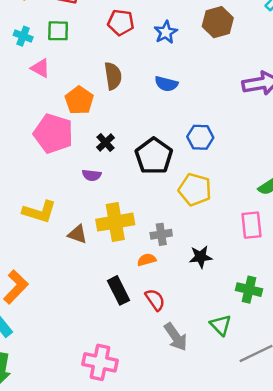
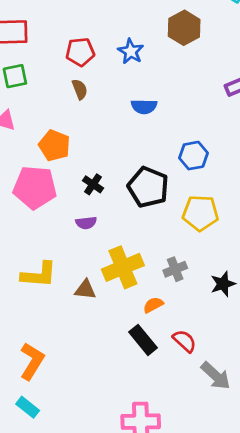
brown semicircle: (113, 76) -> (80, 89), moved, size x0.7
orange semicircle: (147, 260) -> (153, 305), moved

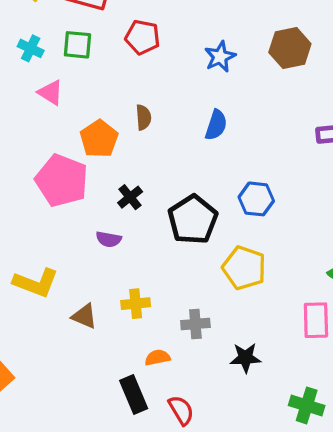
red pentagon: (80, 52) -> (143, 37), moved
brown semicircle: (80, 89) -> (143, 117), moved
blue semicircle: (144, 107) -> (216, 125), turned -90
yellow cross: (123, 267) -> (136, 304), size x0.6

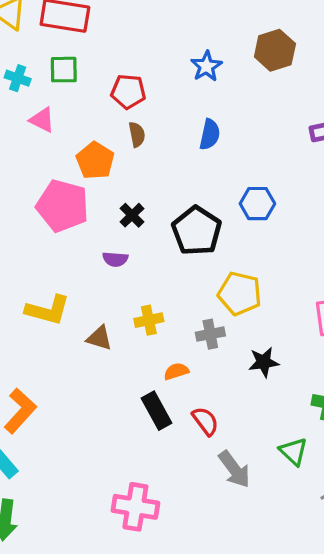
red pentagon: (143, 37) -> (128, 92), moved
yellow pentagon: (244, 268) -> (240, 294), moved

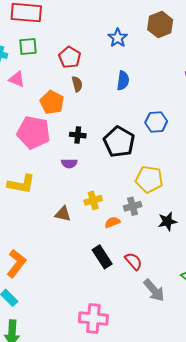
red pentagon: (128, 92) -> (70, 57), turned 30
black cross: (132, 215) -> (78, 135), turned -35
yellow L-shape: (48, 310) -> (21, 184), moved
orange semicircle: (176, 371) -> (112, 222), moved

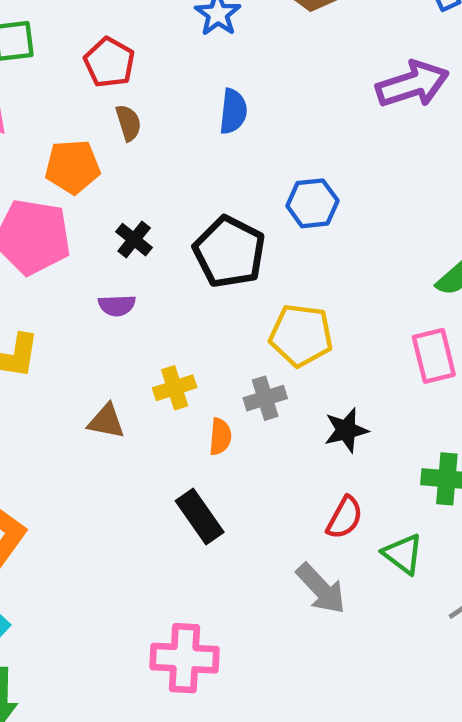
orange pentagon: (52, 102) -> (73, 167), turned -30
black cross: (78, 135) -> (134, 240), turned 35
orange semicircle: (112, 222) -> (220, 437), turned 119
red semicircle: (133, 261) -> (345, 518), moved, turned 72

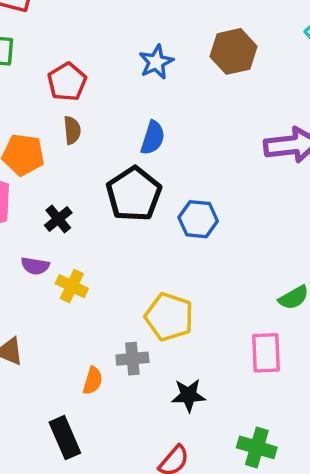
black pentagon: (229, 252) -> (134, 194), moved
yellow cross: (175, 388) -> (72, 286), moved, turned 32

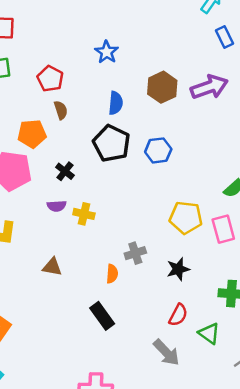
brown hexagon: (234, 51) -> (162, 87), moved
yellow pentagon: (169, 317) -> (186, 218), moved

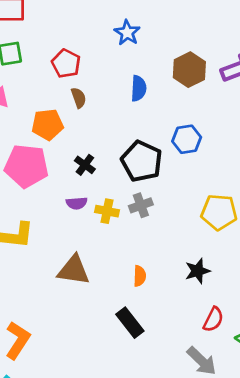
black pentagon: (111, 143) -> (142, 161), moved
gray cross: (135, 253) -> (141, 205), moved
brown triangle: (52, 267) -> (74, 270), size x1.5
black star: (178, 269) -> (198, 271), moved

